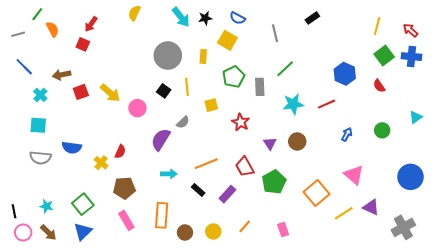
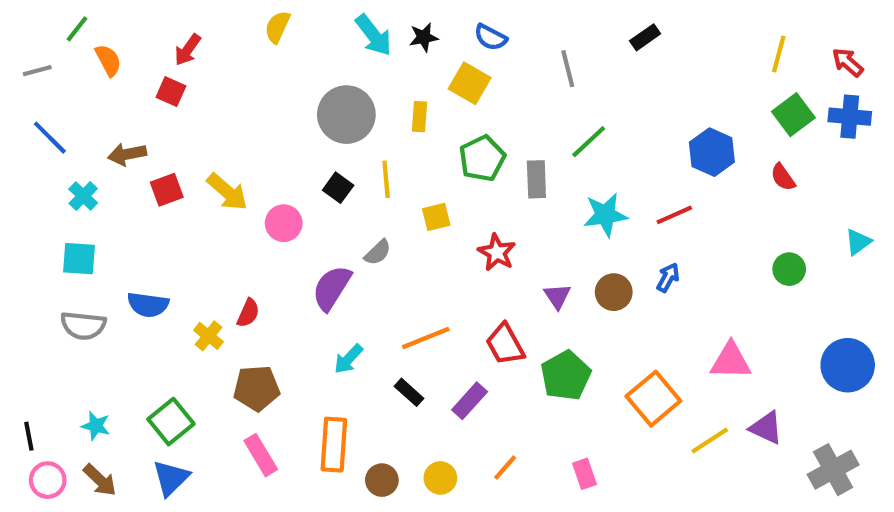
blue arrow: (347, 134) -> (668, 277), moved
cyan arrow: (169, 174) -> (348, 359), turned 133
pink triangle: (354, 175) -> (731, 361), turned -40

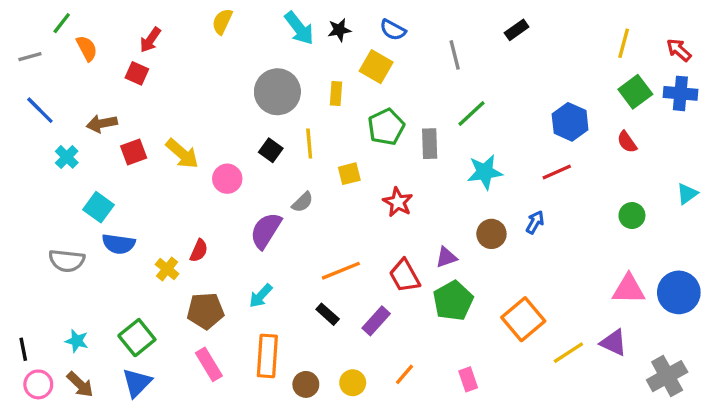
red line: (674, 215) -> (557, 172), moved
cyan square: (79, 259) -> (98, 207), moved, turned 32
purple triangle: (557, 296) -> (446, 257), moved, turned 45
cyan arrow: (348, 359) -> (261, 296), moved
pink triangle: (731, 361) -> (629, 289), moved

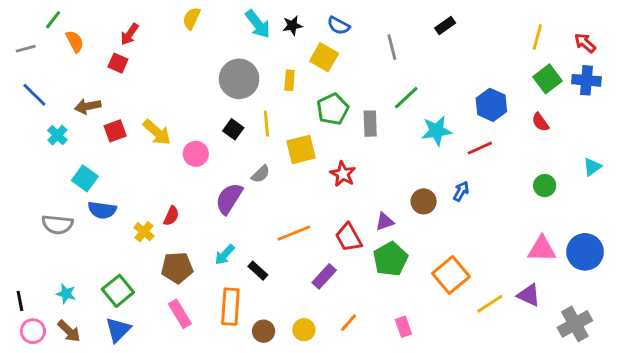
cyan star: (485, 172) -> (437, 131), moved
yellow square: (349, 174) -> (301, 150), size x1.5
black rectangle: (328, 314) -> (258, 271), moved

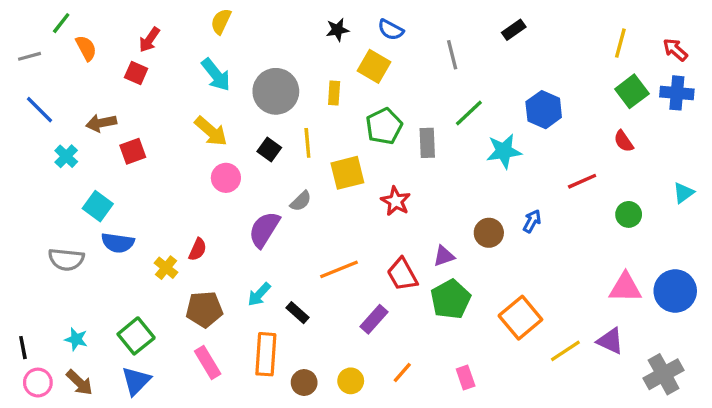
cyan arrow: (258, 24) -> (216, 75), moved
blue hexagon: (491, 105) -> (544, 110), moved
yellow arrow: (157, 132) -> (211, 131), moved
red line: (480, 148) -> (582, 181), moved

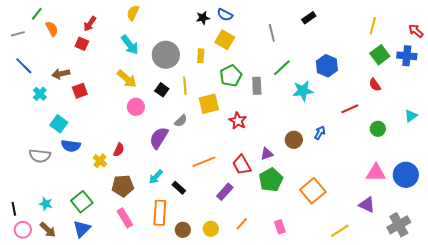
blue semicircle: (391, 30) -> (225, 15), moved
red arrow: (675, 50) -> (416, 31), moved
yellow line: (565, 351) -> (340, 231), moved

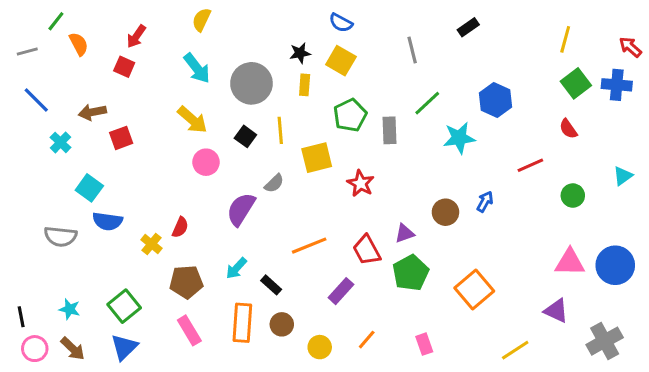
black star: (203, 18) -> (300, 53), moved
brown circle: (183, 230) -> (282, 324), moved

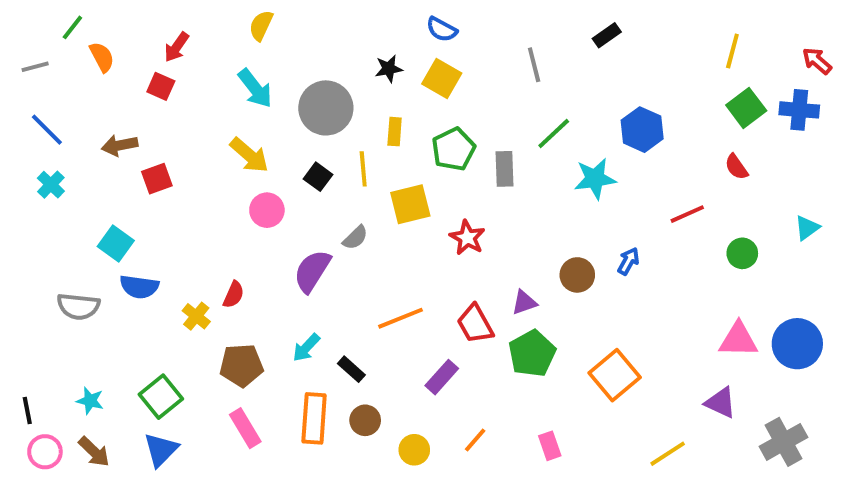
yellow rectangle: (305, 85) -> (395, 132), moved
cyan cross: (60, 142) -> (51, 185), moved

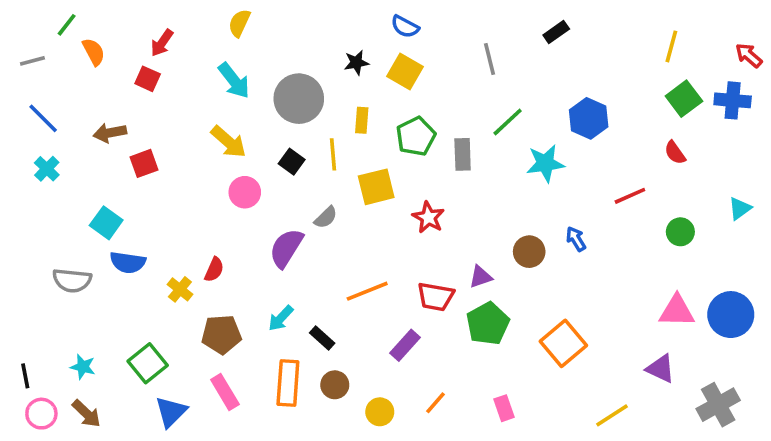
blue arrow: (628, 261) -> (576, 239), turned -60
red trapezoid: (475, 324) -> (436, 297), turned -51
blue triangle: (161, 450) -> (171, 412), moved

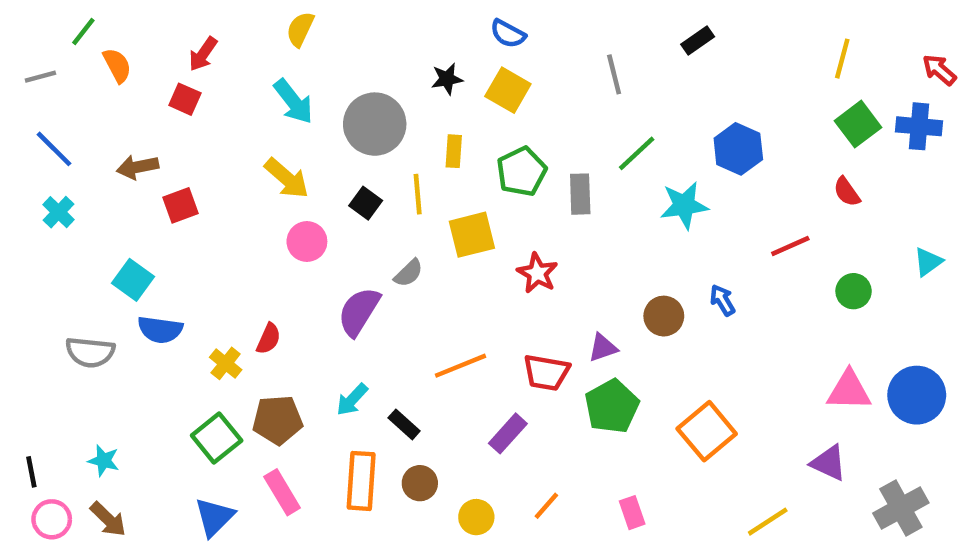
green square: (148, 363) -> (217, 438), moved

